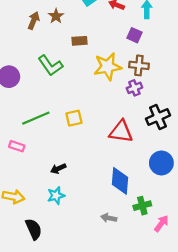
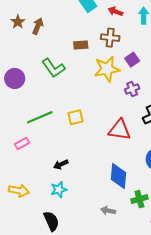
brown star: (56, 16) -> (18, 22), moved
purple square: (134, 35) -> (132, 60), moved, turned 32
brown cross: (139, 65) -> (110, 38), moved
pink rectangle: (17, 146) -> (22, 143), turned -48
black semicircle: (34, 229) -> (51, 221), moved

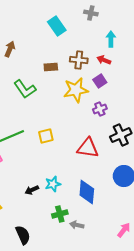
red arrow: (115, 11) -> (104, 60), moved
black arrow: (61, 164) -> (32, 190), moved
cyan star: (59, 190) -> (53, 184), moved
green cross: (139, 199) -> (60, 214), moved

